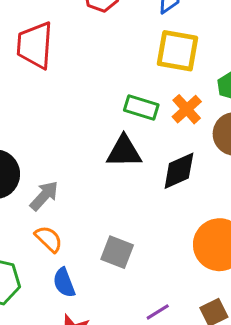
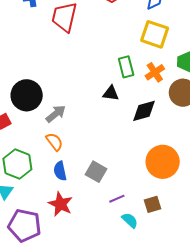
green rectangle: (141, 108) -> (126, 67), turned 50
black triangle: (124, 152) -> (111, 93), size x0.7
gray square: (117, 252) -> (96, 172), moved

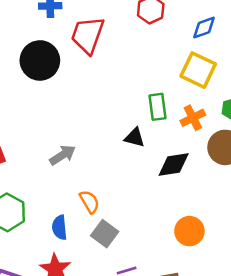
black circle: (27, 95) -> (40, 60), moved
orange semicircle: (54, 142) -> (89, 202), moved
orange circle: (163, 162) -> (189, 231), size x0.7

